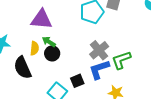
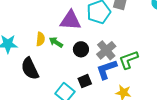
purple triangle: (41, 19) -> (70, 20), moved
yellow semicircle: (35, 48) -> (40, 39), moved
black circle: (52, 53) -> (81, 49), moved

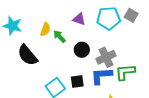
purple triangle: (70, 20) -> (79, 19), size x0.6
black semicircle: (30, 68) -> (28, 55), turned -30

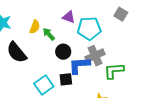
cyan pentagon: (109, 18) -> (89, 28), moved
black circle: (82, 50) -> (63, 52), moved
blue L-shape: (101, 76) -> (79, 65), moved

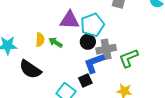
purple triangle: (69, 17) -> (70, 20), size x1.5
black circle: (63, 52) -> (88, 42), moved
gray cross: (95, 56) -> (106, 49), turned 30

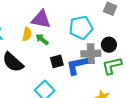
purple triangle: (70, 20) -> (41, 19), moved
black circle: (88, 42) -> (109, 45), moved
black square: (85, 81) -> (57, 61), moved

